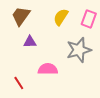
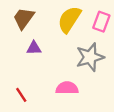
yellow semicircle: (61, 17) -> (69, 19), size x1.4
pink semicircle: (48, 69) -> (67, 88), moved

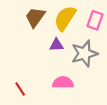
brown trapezoid: (24, 18) -> (35, 17), moved
purple triangle: (34, 48) -> (56, 45), moved

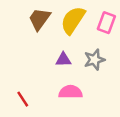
purple triangle: (56, 45) -> (63, 60), moved
gray star: (84, 54) -> (94, 60), size x0.7

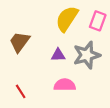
brown trapezoid: (39, 19) -> (20, 42), moved
gray star: (94, 60) -> (87, 55), size x1.4

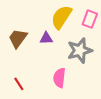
purple triangle: (58, 55) -> (46, 38), moved
pink semicircle: (65, 85) -> (59, 78), turned -84

